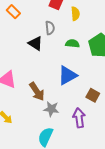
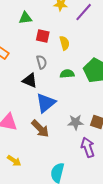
blue triangle: (67, 75) -> (46, 103), moved
gray star: (51, 109) -> (76, 122), moved

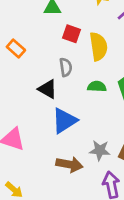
yellow semicircle: (64, 43) -> (98, 46), size x1.5
brown arrow: (40, 129) -> (69, 164), moved, turned -42

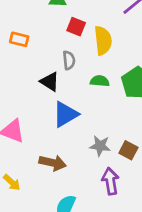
orange rectangle: (16, 48) -> (19, 39), turned -30
brown arrow: (69, 164) -> (53, 163), moved

